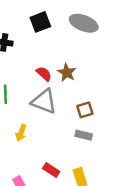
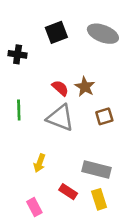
brown square: (85, 110) -> (104, 116), moved
yellow arrow: (21, 133) -> (40, 163), moved
gray rectangle: (84, 135) -> (96, 170), moved, size x1.5

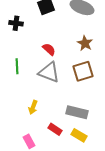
brown star: (85, 87) -> (85, 43), moved
brown square: (104, 116) -> (83, 71), size x1.5
yellow rectangle: (99, 199) -> (79, 135), turned -42

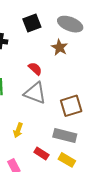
brown star: (85, 43) -> (60, 47), moved
brown square: (83, 71) -> (71, 106), moved

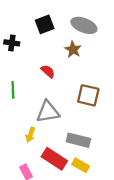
gray triangle: (35, 93) -> (48, 112), moved, turned -30
brown square: (71, 106) -> (88, 95), moved, turned 30
red rectangle: (41, 154) -> (54, 159), size x1.6

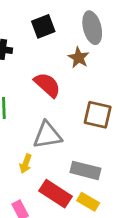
gray ellipse: (84, 25) -> (92, 28), turned 55
red semicircle: (48, 71) -> (47, 85), size x1.5

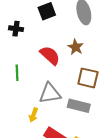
brown star: (79, 58) -> (76, 47), moved
gray rectangle: (85, 170) -> (79, 106), moved

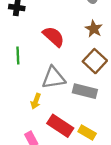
brown star: (76, 47) -> (94, 29), moved
brown square: (88, 78) -> (95, 61), turned 30

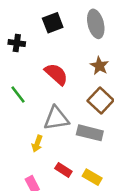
green line: (18, 55) -> (18, 94), turned -36
red rectangle: (60, 126) -> (63, 170), size x0.6

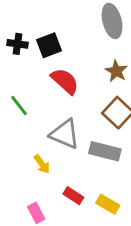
black square: (53, 23) -> (49, 45), moved
gray triangle: (56, 118) -> (65, 134), turned 32
yellow arrow: (37, 144) -> (42, 164), turned -56

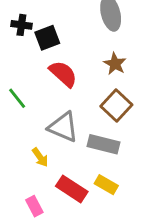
black cross: (18, 44) -> (21, 25), moved
red rectangle: (73, 196) -> (72, 189), size x1.5
yellow rectangle: (108, 204) -> (106, 185), moved

